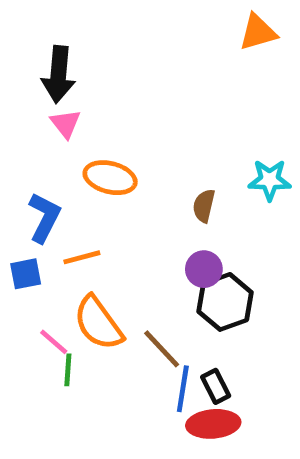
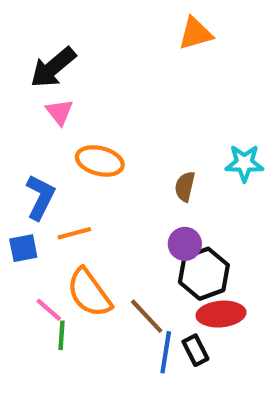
orange triangle: (258, 32) -> (195, 33), moved
black arrow: (58, 74) -> (53, 67), turned 45
red ellipse: (213, 424) -> (221, 314), moved

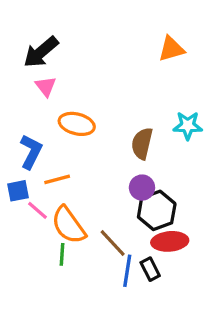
orange triangle: (195, 33) -> (171, 49), moved
brown semicircle: (185, 186) -> (142, 143), size x1.4
pink line: (49, 310) -> (38, 210), moved
green line: (62, 335) -> (62, 254), moved

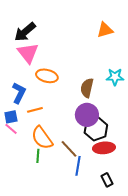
pink triangle: (46, 86) -> (28, 53), size x1.6
purple circle: (142, 188) -> (87, 115), size x1.5
pink line: (38, 210) -> (11, 129), moved
black rectangle: (150, 269) -> (107, 180), moved

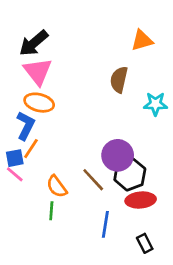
orange ellipse: (47, 76) -> (39, 103), moved
brown semicircle: (87, 88) -> (119, 80), moved
orange line: (35, 110) -> (31, 149), moved, turned -42
orange semicircle: (42, 138) -> (57, 186), size x0.7
brown line: (69, 149) -> (93, 180), moved

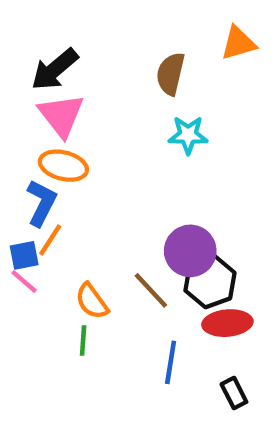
orange triangle: (142, 40) -> (238, 43), moved
brown semicircle: (119, 80) -> (171, 74), moved
cyan star: (155, 104) -> (188, 135), moved

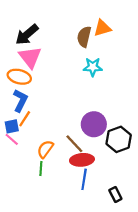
orange triangle: (238, 43) -> (102, 28), moved
orange ellipse: (63, 166) -> (19, 77), moved
black hexagon: (210, 282) -> (119, 139), moved
orange semicircle: (92, 301) -> (45, 149), turned 72
red ellipse: (227, 323) -> (82, 160), moved

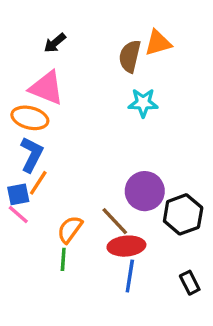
black arrow: (27, 35) -> (55, 43), moved, size x0.6
pink triangle: (30, 57) -> (47, 88), turned -30
black rectangle: (115, 194) -> (190, 283), moved

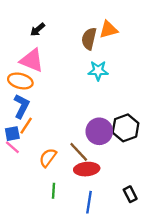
black hexagon: (183, 214) -> (126, 128), moved
green line: (63, 259) -> (54, 191), moved
blue line: (130, 276) -> (89, 202), moved

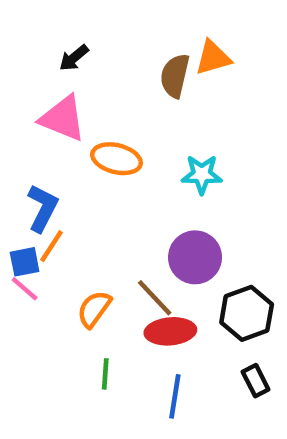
cyan star: (98, 71) -> (202, 174), moved
orange ellipse: (20, 81) -> (117, 159), moved
black hexagon: (126, 128) -> (247, 313), moved

